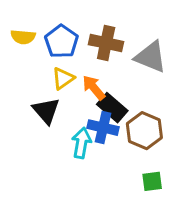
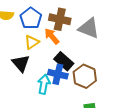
orange arrow: (94, 88) -> (52, 36), moved

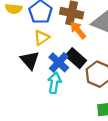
orange arrow: (52, 36) -> (78, 30), moved
blue cross: (58, 74) -> (59, 62), moved, turned 30

